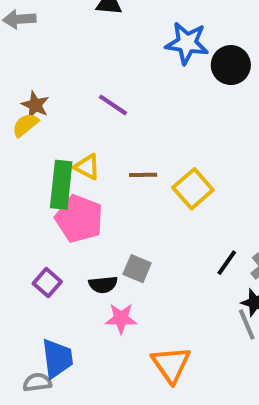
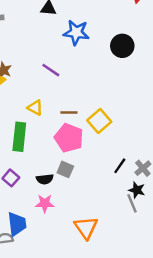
blue star: (187, 43) -> (76, 33), moved
green rectangle: (61, 185) -> (19, 137), moved
pink pentagon: (79, 219) -> (69, 138), moved
pink star: (121, 318) -> (45, 203), moved

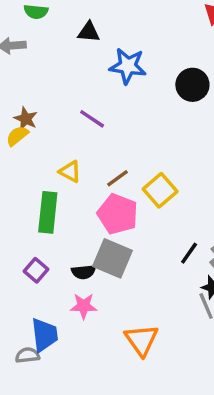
brown line: (69, 112) -> (118, 178), turned -35
gray square: (65, 169) -> (112, 258), size x1.6

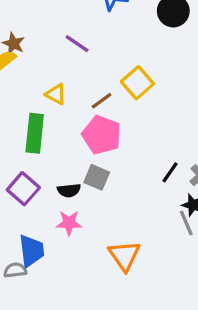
yellow square: (160, 190) -> (137, 83), moved
gray square: (112, 258) -> (97, 177), size x0.7
purple square: (36, 270) -> (23, 189), size x1.4

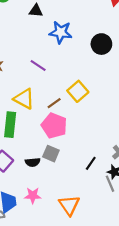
yellow triangle: (56, 94) -> (24, 99), size x1.5
black line: (170, 172) -> (91, 163), moved
pink star: (69, 223) -> (33, 196), moved

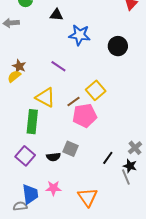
pink pentagon: (54, 126) -> (85, 116), moved, turned -30

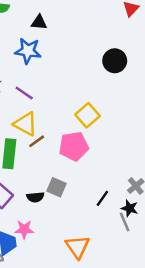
blue star: (80, 35) -> (28, 51), moved
purple line: (58, 66) -> (24, 93), moved
brown line: (74, 101) -> (37, 141), moved
pink star: (53, 188) -> (24, 229), moved

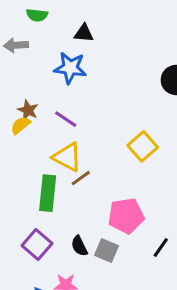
pink pentagon: (74, 146) -> (126, 216), moved
gray square: (56, 187) -> (106, 251), moved
black semicircle: (35, 197) -> (79, 246), turned 70

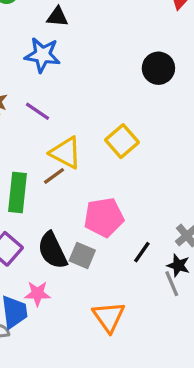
yellow triangle: (67, 157) -> (66, 153), moved
black semicircle: (79, 246) -> (52, 250), size x1.6

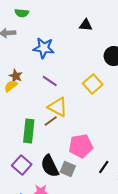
black triangle: (57, 17) -> (86, 25), moved
purple line: (37, 111) -> (50, 81), moved
yellow square: (122, 141) -> (93, 84), moved

